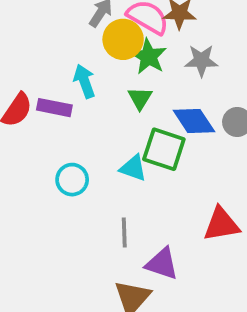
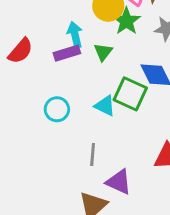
green triangle: (140, 98) -> (103, 52), moved
purple rectangle: (54, 108) -> (67, 53), moved, turned -35

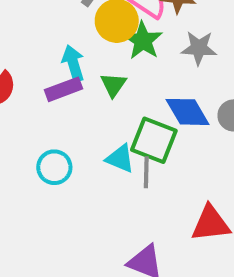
gray line: (93, 154) -> (146, 172), moved

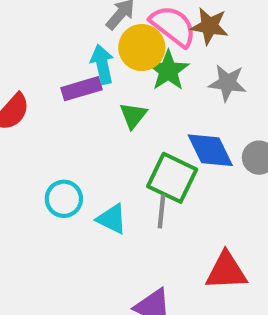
cyan arrow: (73, 63) -> (102, 64), moved
purple rectangle: (64, 89) -> (81, 89), moved
cyan triangle: (120, 159) -> (112, 219), moved

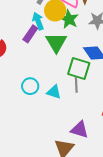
purple rectangle: (81, 89) -> (30, 34), turned -30
green triangle: (133, 115) -> (56, 42), size x1.6

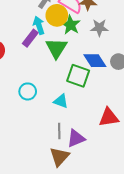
gray line: (76, 85) -> (59, 131), moved
cyan triangle: (54, 92) -> (61, 101), moved
purple triangle: (79, 130) -> (76, 138), turned -42

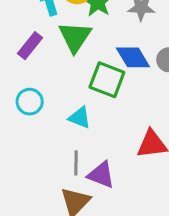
purple rectangle: (30, 38) -> (30, 46), moved
purple triangle: (76, 138) -> (101, 175), turned 42

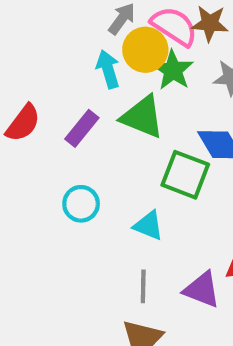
green triangle: (75, 37) -> (142, 117), turned -42
purple triangle: (101, 175) -> (202, 290), moved

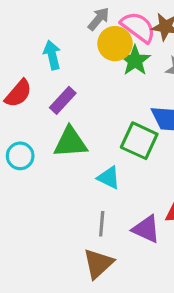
cyan arrow: (108, 69) -> (52, 55), moved
green triangle: (142, 117) -> (70, 142), moved, turned -30
cyan circle: (81, 204) -> (20, 156), moved

